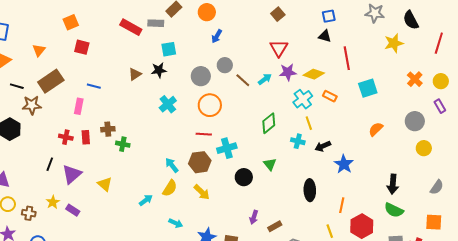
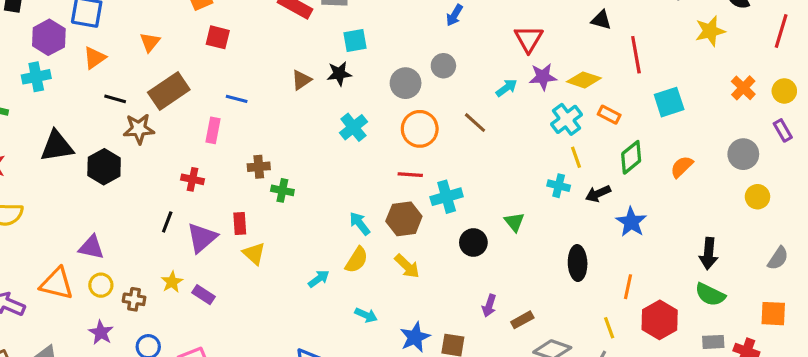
blue arrow: (217, 36) -> (454, 15), moved
brown line: (243, 80) -> (475, 123), moved
green diamond: (269, 123) -> (631, 157), moved
red rectangle: (86, 137) -> (240, 224), moved

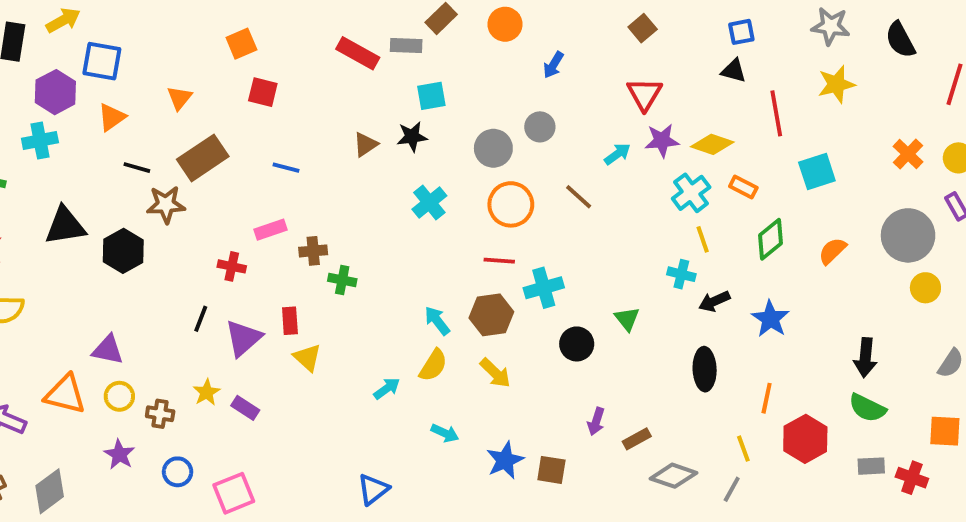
yellow star: (710, 31) -> (836, 84), moved
pink rectangle: (213, 130) -> (271, 230), moved, turned 60
gray circle: (743, 154) -> (908, 235), size x1.4
black arrow: (598, 194) -> (714, 301), moved

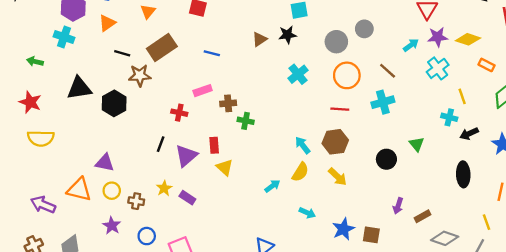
cyan cross: (40, 140) -> (64, 37), turned 30
cyan cross: (691, 193) -> (438, 68), moved
cyan cross: (544, 288) -> (383, 102), moved

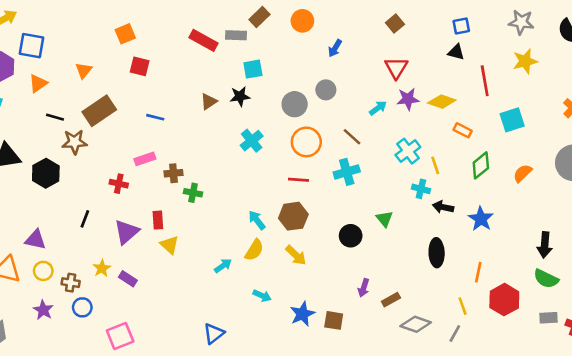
cyan cross: (438, 68) -> (408, 151), moved
black arrow: (469, 134) -> (443, 207), turned 36
black line: (161, 144) -> (85, 219), moved
blue circle: (147, 236) -> (82, 307), moved

